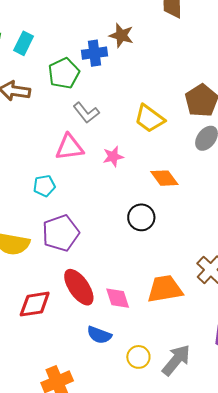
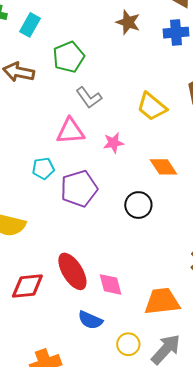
blue cross: (94, 53) -> (176, 33), moved
purple pentagon: (61, 233) -> (79, 189), moved
orange trapezoid: (165, 289) -> (162, 301), moved

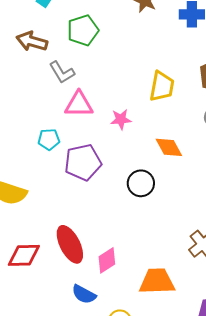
gray L-shape: (89, 98) -> (62, 72), moved
yellow trapezoid: (152, 107) -> (162, 86), turned -124
pink diamond: (111, 284) -> (107, 260), turned 68

